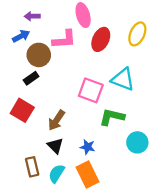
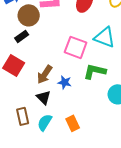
blue star: (87, 147) -> (65, 82), moved
orange rectangle: (87, 175) -> (73, 123), size x0.7

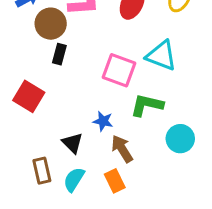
black rectangle: (22, 36) -> (59, 54), moved, turned -40
brown arrow: (45, 74) -> (122, 149), moved, turned 114

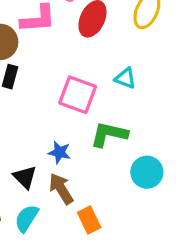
cyan triangle: (161, 56) -> (125, 78), size x0.6
brown arrow: (122, 149) -> (61, 189), moved
orange rectangle: (115, 181) -> (89, 220), moved

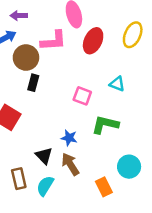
pink square: (78, 95) -> (82, 96), size x0.7
cyan circle: (147, 172) -> (129, 167), moved
orange rectangle: (89, 220) -> (104, 187), moved

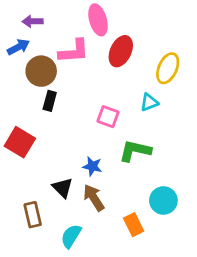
yellow ellipse: (133, 35) -> (168, 68), moved
cyan triangle: (117, 84) -> (149, 102), turned -42
cyan semicircle: (45, 186) -> (71, 236), moved

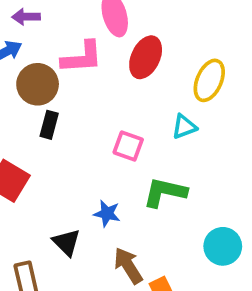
brown arrow: (94, 198) -> (128, 266), moved
cyan circle: (163, 200) -> (223, 246), moved

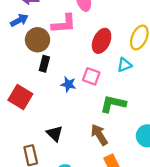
red ellipse: (146, 57) -> (102, 41), moved
blue star: (107, 214) -> (68, 84), moved
brown arrow: (128, 266) -> (99, 135), moved

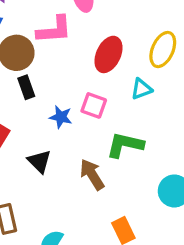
black rectangle: (44, 64) -> (26, 87), turned -35
black triangle: (55, 134) -> (39, 161), moved
brown arrow: (99, 135) -> (92, 175), moved

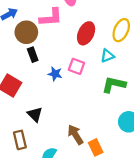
green L-shape: (125, 145) -> (114, 85), moved
black triangle: (39, 161) -> (35, 114), moved
brown arrow: (92, 175) -> (75, 135), moved

